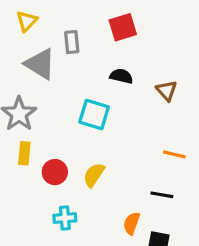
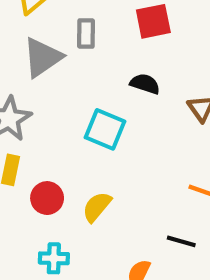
gray triangle: (40, 64) -> (42, 57), turned 48

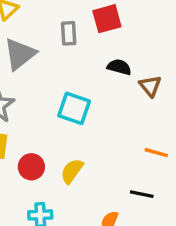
gray rectangle: (86, 34) -> (69, 33), moved
black semicircle: (145, 84) -> (119, 67), moved

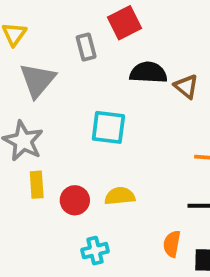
black semicircle: (119, 67) -> (148, 73), size x1.4
yellow semicircle: (72, 171) -> (120, 196), turned 60

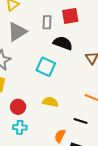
black semicircle: (148, 73) -> (63, 43), moved
yellow semicircle: (120, 196) -> (50, 102), moved
red circle: (75, 200) -> (18, 107), moved

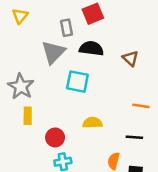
gray triangle: (17, 32) -> (53, 52), moved

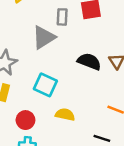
black semicircle: (91, 48) -> (89, 61), moved
cyan square: (77, 82) -> (45, 85), moved

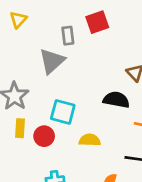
black semicircle: (89, 61) -> (116, 100), moved
red circle: (25, 120) -> (44, 136), moved

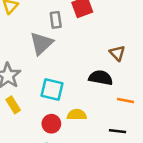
yellow rectangle: (20, 128) -> (13, 105), turned -35
red circle: (44, 136) -> (51, 124), moved

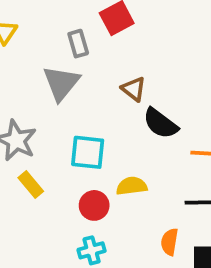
brown triangle: (117, 53) -> (134, 89), moved
black semicircle: (101, 78) -> (160, 123), turned -145

